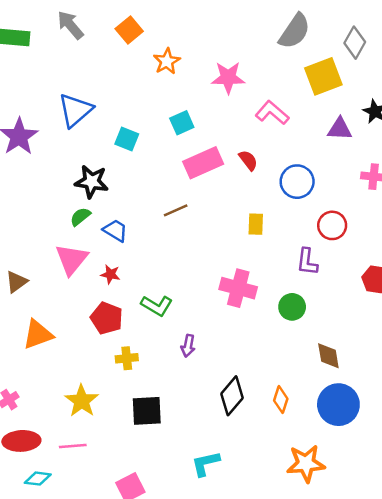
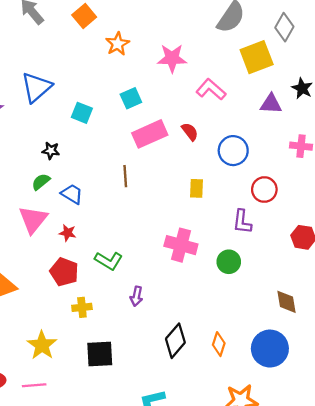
black star: (92, 182) -> (51, 151), size x0.6
brown line: (176, 210) -> (125, 176), turned -70
brown diamond: (328, 356) -> (287, 302), moved

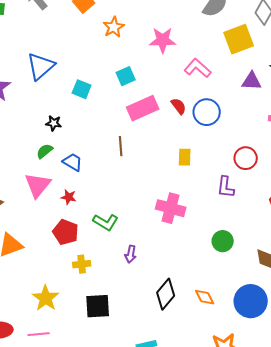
blue circle: (233, 151) -> (207, 112), moved
green circle: (229, 262) -> (223, 241), moved
orange diamond: (219, 344) -> (205, 297), turned -45

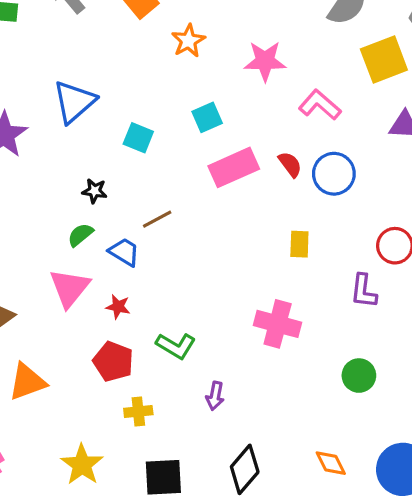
brown line: (121, 146) -> (157, 219), moved, turned 66
black diamond: (166, 294) -> (245, 469), moved

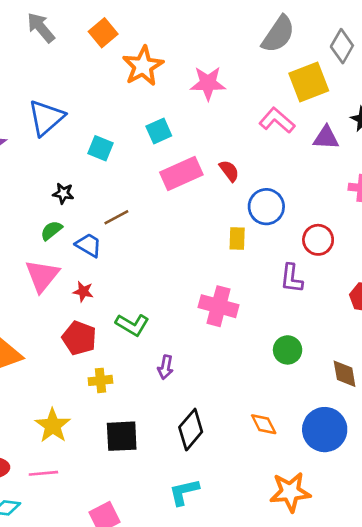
orange star: (188, 41) -> (143, 66), size x1.4
pink L-shape: (320, 105) -> (277, 120), moved
blue circle: (334, 174) -> (266, 207), moved

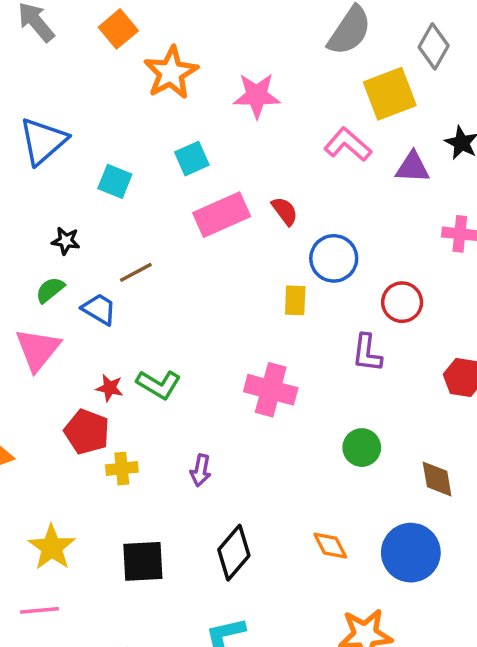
red star: (83, 292) -> (110, 388), moved
green L-shape: (132, 325) -> (159, 384), moved
yellow cross: (100, 380) -> (122, 469), moved

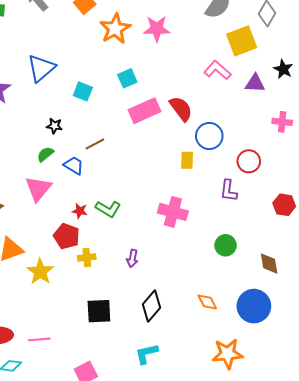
pink star: (257, 95) -> (157, 29), moved
red semicircle: (285, 211) -> (181, 109), size x1.5
yellow star: (52, 547) -> (40, 272), moved

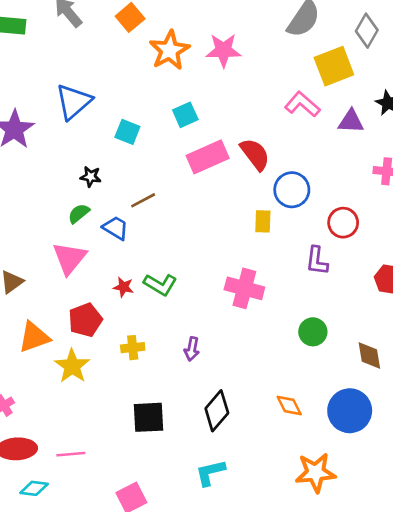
red pentagon: (67, 236) -> (85, 320), moved, turned 30

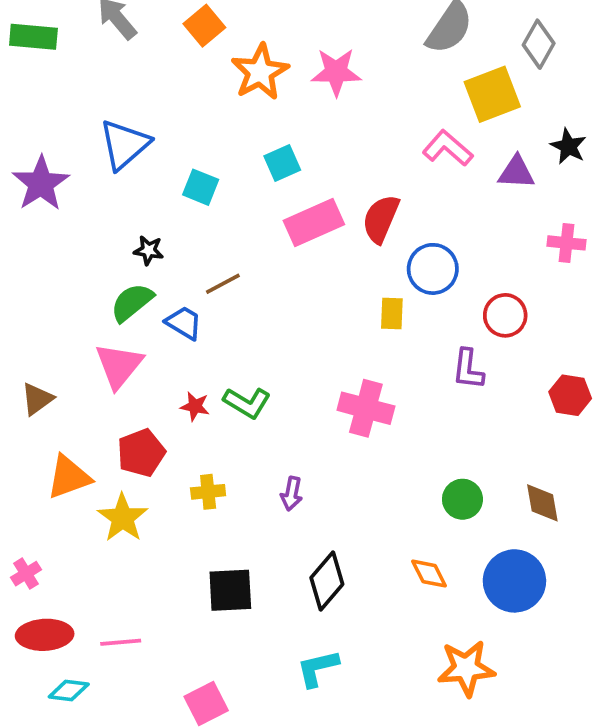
red semicircle: (255, 154) -> (381, 219), turned -120
green semicircle: (79, 213) -> (132, 302), size x1.4
green circle: (313, 332) -> (462, 499), moved

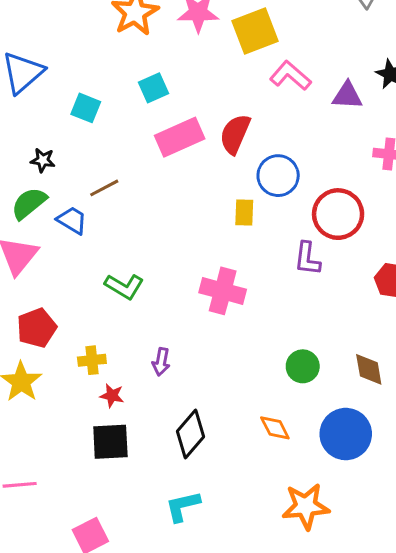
yellow square: (492, 94) -> (255, 31), moved
red circle: (505, 315) -> (338, 214), size x1.4
red star: (195, 406) -> (112, 396), moved

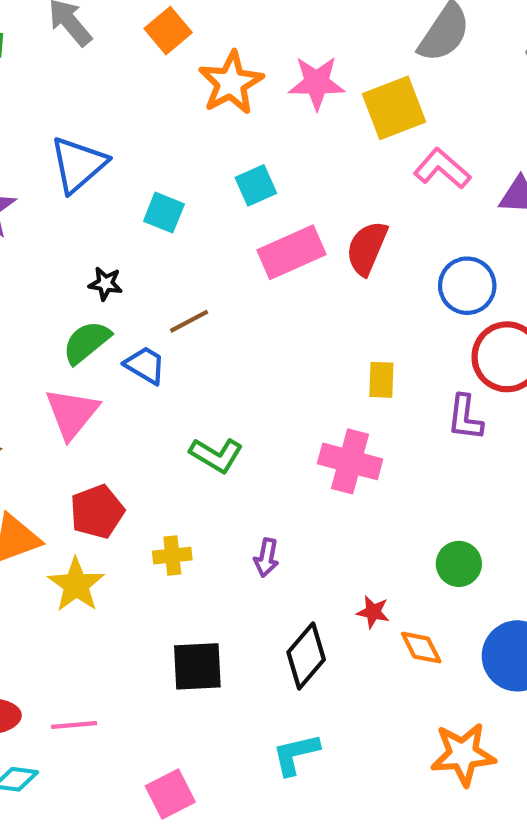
blue circle: (278, 176) -> (467, 286), moved
yellow rectangle: (244, 213) -> (381, 380), moved
red star: (112, 396) -> (373, 612), moved

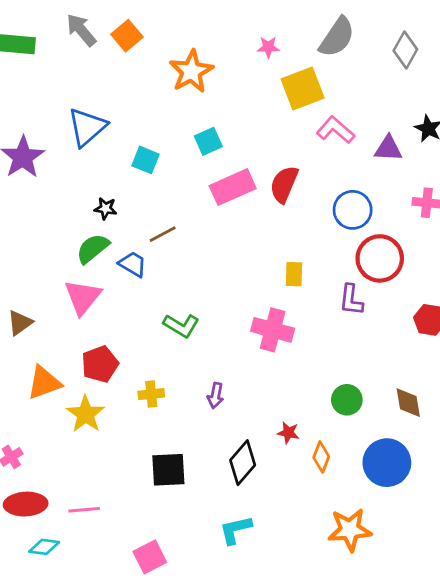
orange square: (168, 31) -> (127, 36), moved
pink star: (317, 83) -> (268, 47), moved, size x0.6
orange diamond: (421, 648) -> (321, 457), turned 48

